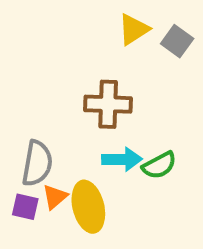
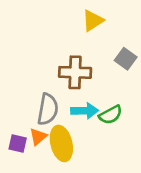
gray square: (177, 41) -> (126, 59), moved
gray semicircle: (37, 163) -> (48, 109), moved

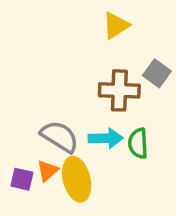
brown cross: (75, 72) -> (119, 90), moved
gray semicircle: (48, 109) -> (60, 137), turned -68
green semicircle: (111, 115) -> (138, 143), turned 115

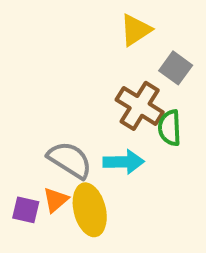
gray square: (157, 73) -> (176, 68), moved
brown cross: (119, 90) -> (140, 106), turned 30
green semicircle: (138, 143) -> (170, 128), moved

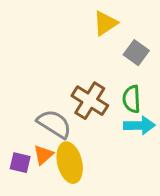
brown cross: (140, 106) -> (90, 101), moved
cyan arrow: (124, 162) -> (139, 125), moved

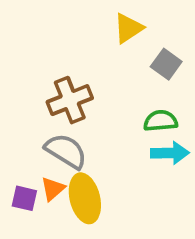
green semicircle: (132, 99) -> (161, 121), turned 88
brown cross: (90, 101) -> (70, 100), moved, turned 36

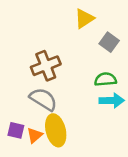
orange triangle: (53, 189) -> (35, 135), moved

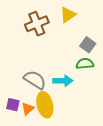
gray square: (109, 42) -> (88, 45), moved
brown cross: (46, 66) -> (37, 24), moved
cyan arrow: (112, 101) -> (63, 81), moved

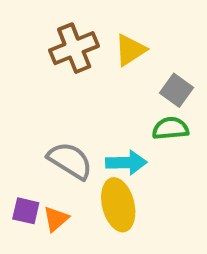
yellow triangle: (68, 15) -> (130, 50), moved
yellow ellipse: (45, 105) -> (118, 205), moved

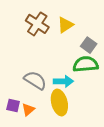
brown cross: (74, 48) -> (37, 24), turned -35
green semicircle: (170, 128) -> (86, 64), size x1.4

